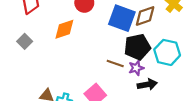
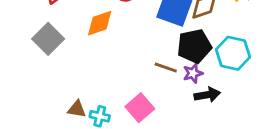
gray square: (25, 41) -> (48, 39), size x1.5

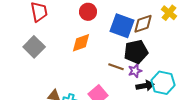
orange diamond: (100, 23) -> (81, 43), moved
cyan hexagon: (233, 53) -> (163, 83), moved

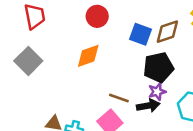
blue square: (122, 26) -> (141, 34), size x0.7
brown line: (116, 67) -> (119, 98), moved
black arrow: (145, 86) -> (148, 106), moved

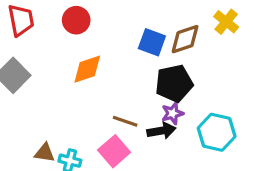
red circle: (97, 16) -> (76, 20), moved

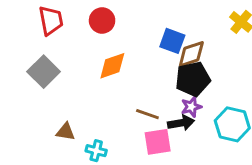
brown diamond: (185, 39) -> (191, 54), moved
pink square: (114, 151) -> (158, 142), moved, turned 32
brown triangle: (45, 153) -> (65, 132), moved

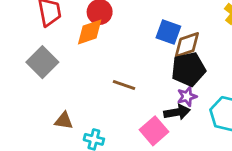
orange diamond: (112, 66) -> (90, 32), moved
brown line: (147, 114) -> (124, 85), moved
pink square: (158, 142) -> (154, 131), turned -32

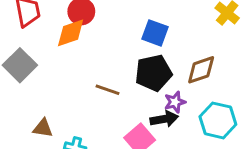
brown diamond: (187, 45) -> (201, 70), moved
black pentagon: (188, 69) -> (153, 73), moved

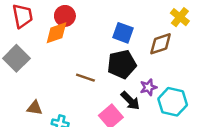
brown diamond: (201, 70) -> (161, 44), moved
purple star: (175, 102) -> (148, 87), moved
black arrow: (164, 119) -> (130, 101), turned 55

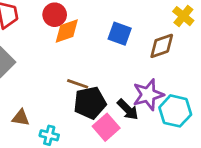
orange diamond: (56, 33) -> (67, 31), moved
black pentagon: (122, 64) -> (90, 103), moved
purple star: (148, 87) -> (148, 95), size x1.6

